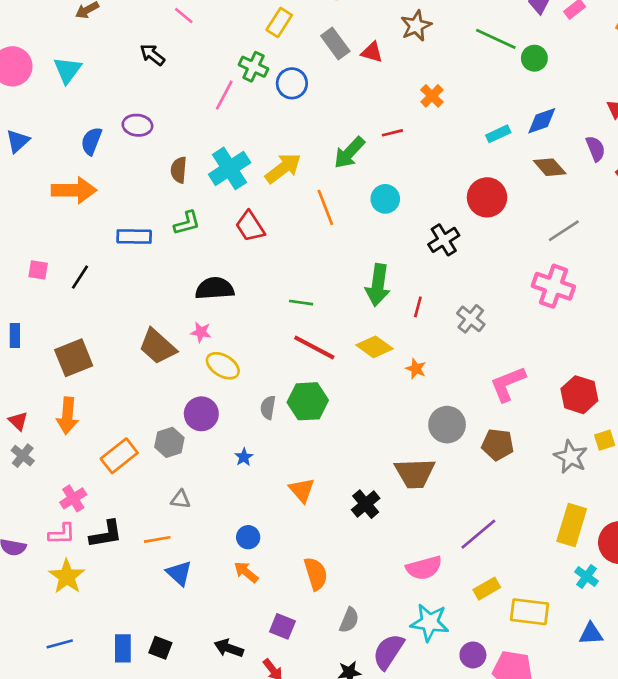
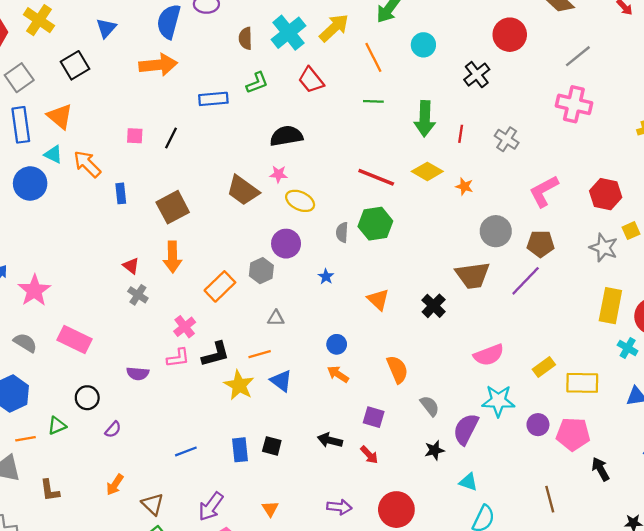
blue semicircle: (91, 141) -> (169, 22), size x1.4
green line: (301, 303) -> (373, 101), moved
purple line: (478, 534) -> (526, 281), moved
yellow star: (67, 576) -> (239, 385), moved
gray semicircle: (349, 620) -> (430, 406), turned -55

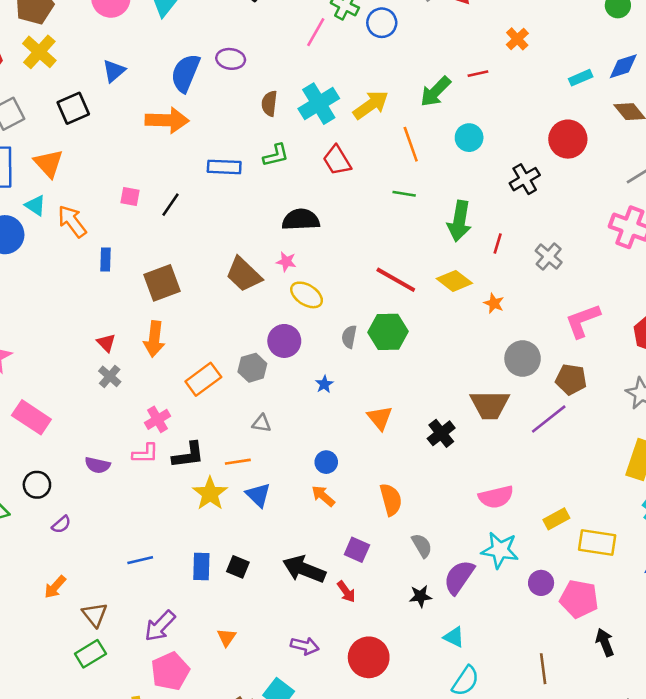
black arrow: (330, 440) -> (304, 569), size x1.5

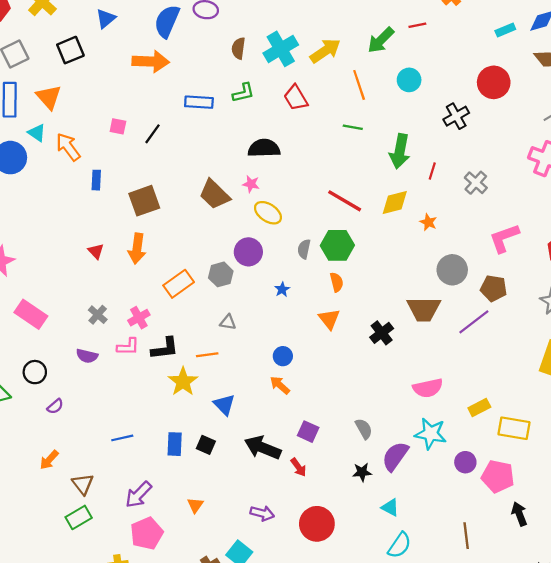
yellow diamond: (454, 281) -> (395, 202), turned -52
gray cross: (110, 376) -> (98, 315), moved
blue triangle: (258, 495) -> (224, 405), moved
orange semicircle: (391, 500) -> (337, 282), moved, size x0.7

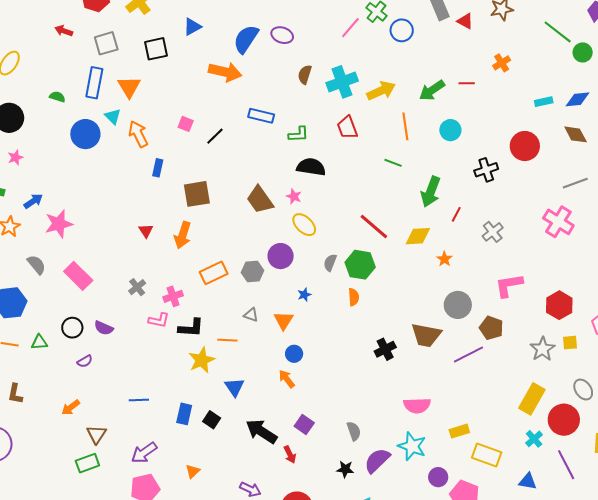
green L-shape: (243, 93) -> (298, 134), moved
orange triangle: (329, 319) -> (284, 321), moved
purple semicircle: (87, 356) -> (104, 328), moved

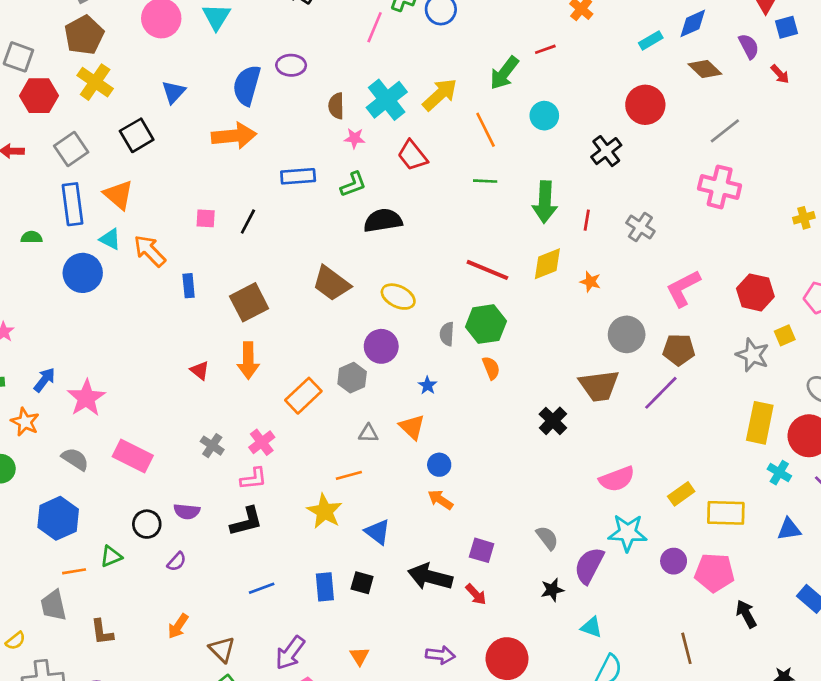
pink star: (294, 196) -> (355, 138), moved
black L-shape: (191, 328) -> (246, 522), moved

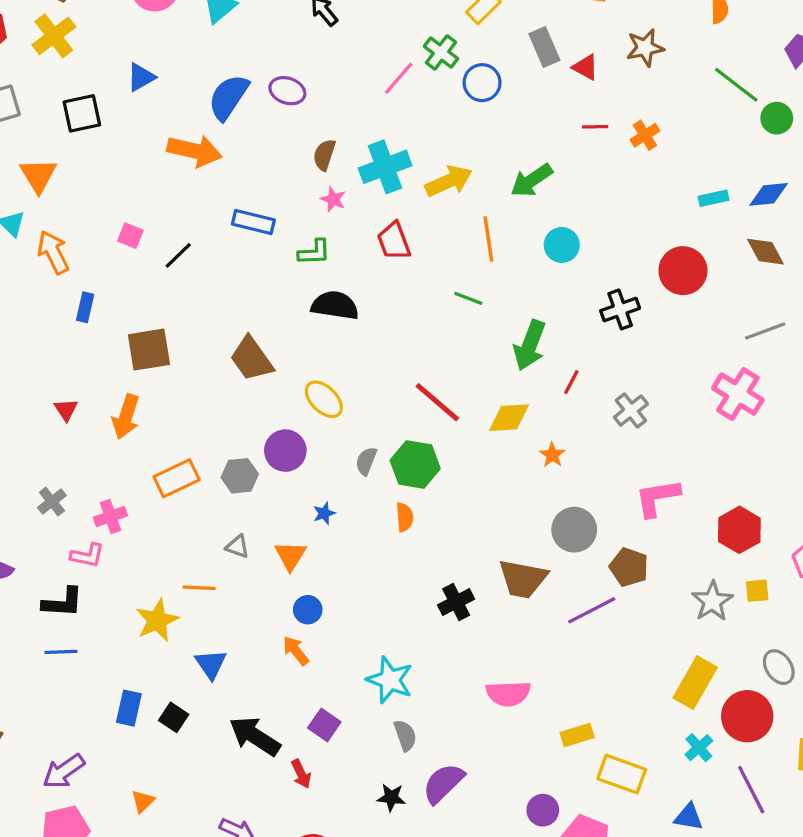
red line: (545, 49) -> (595, 127), moved
cyan star: (628, 533) -> (390, 680), moved
blue line: (262, 588) -> (61, 652), moved

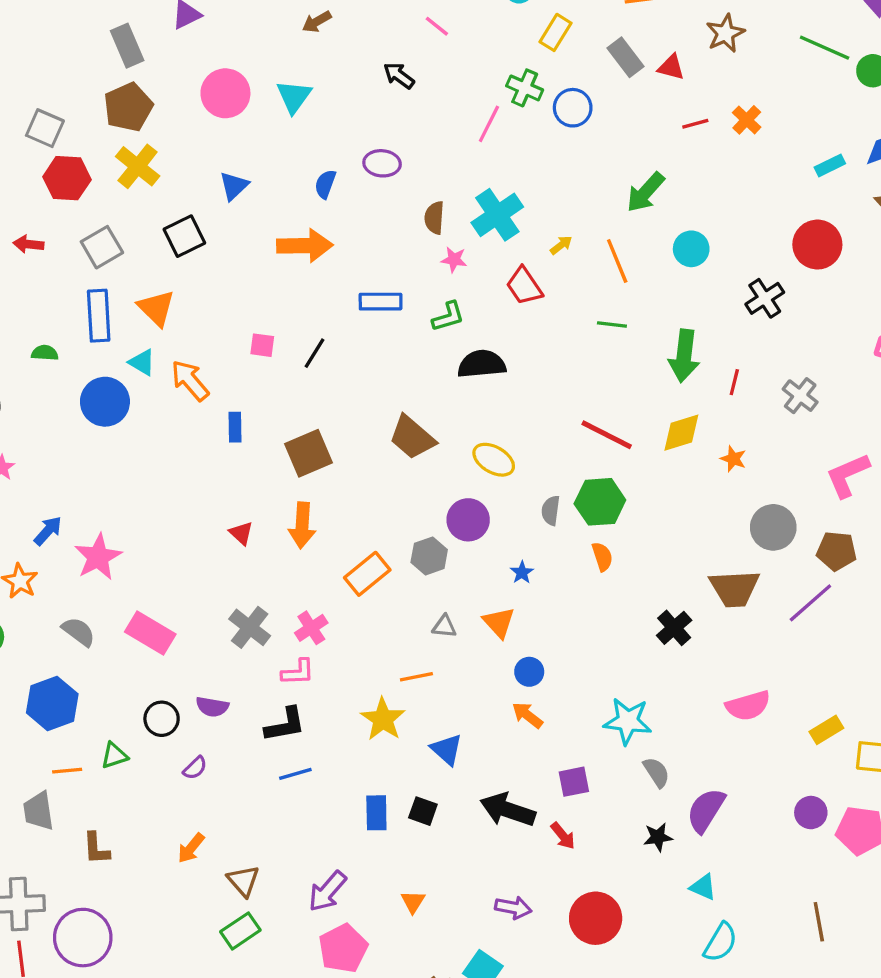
blue semicircle: (228, 97) -> (325, 184), size x0.6
yellow arrow: (449, 181) -> (561, 245), moved, size x0.5
gray cross: (52, 502) -> (250, 627), size x1.4
purple square: (324, 725) -> (574, 782), turned -32

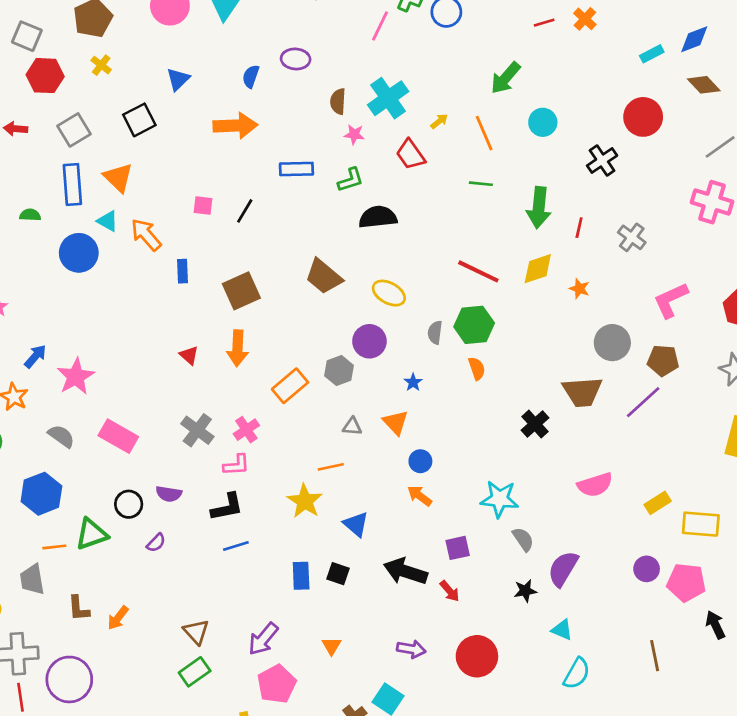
yellow cross: (138, 166) -> (101, 65), size x0.6
green triangle: (114, 756) -> (92, 534), size x1.5
orange arrow: (191, 848) -> (118, 618), moved

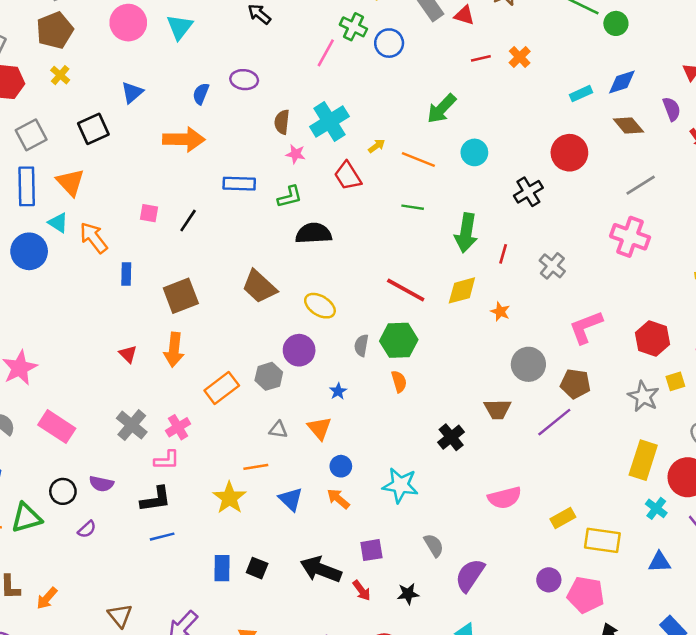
orange line: (484, 133) -> (418, 160), turned -48
brown trapezoid: (582, 392) -> (498, 409), size x0.7
cyan star: (499, 499) -> (400, 485), moved
blue triangle: (356, 524) -> (291, 499), moved
black star: (525, 591) -> (408, 594), moved

